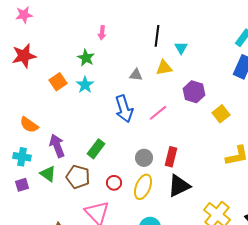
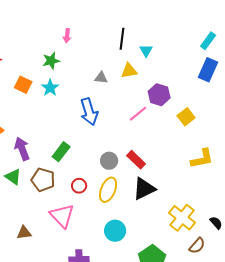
green star: (86, 58) -> (51, 61), turned 30
orange square: (58, 82) -> (23, 85), turned -30
pink line: (158, 113) -> (138, 114), moved
red rectangle: (171, 157) -> (136, 160), turned -60

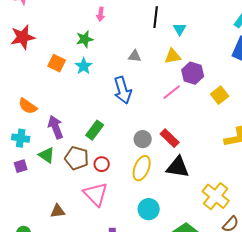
yellow triangle: (129, 71) -> (173, 56), moved
red circle: (79, 186) -> (102, 164), moved
black triangle: (144, 189) -> (178, 167), turned 35

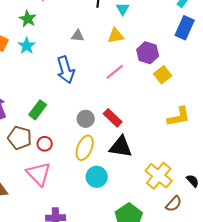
green star: (85, 39) -> (28, 19), turned -30
purple hexagon: (193, 73) -> (148, 53), moved
cyan circle: (149, 209) -> (97, 177), moved

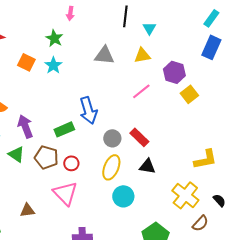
gray triangle: (78, 36) -> (104, 55), size x1.5
blue arrow: (66, 70) -> (88, 110), moved
green rectangle: (38, 110) -> (64, 129), turned 30
yellow L-shape: (179, 117) -> (205, 159), moved
black triangle: (121, 147) -> (147, 166), size x0.7

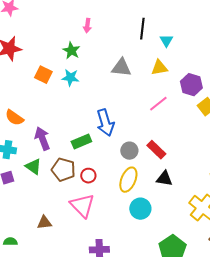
cyan star: (53, 65) -> (70, 78), turned -30

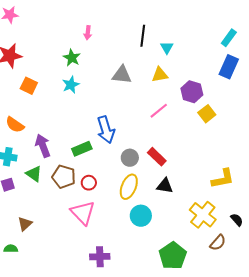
orange square: (43, 75) -> (29, 86), moved
cyan star: (70, 78) -> (71, 85), turned -30
brown triangle: (44, 223) -> (25, 224), moved, turned -35

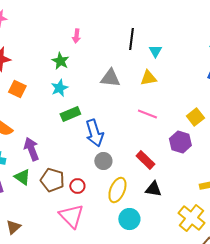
purple hexagon: (192, 92) -> (180, 142), moved
pink line: (159, 111) -> (147, 114), turned 60
green rectangle: (82, 149) -> (70, 114), moved
gray circle: (130, 158) -> (103, 161), moved

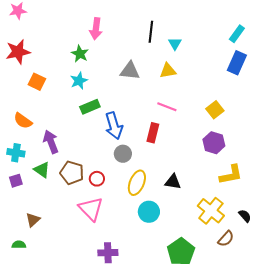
pink arrow: (76, 36) -> (96, 29), size x1.5
purple hexagon: (180, 142) -> (214, 143), moved
red rectangle: (145, 160) -> (153, 133), moved, turned 60

